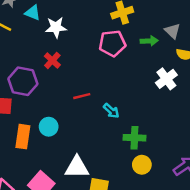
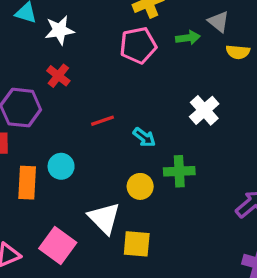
white cross: (166, 79) -> (204, 110), moved
yellow circle: (142, 165) -> (140, 186), moved
white triangle: (77, 167) -> (104, 218), turned 50

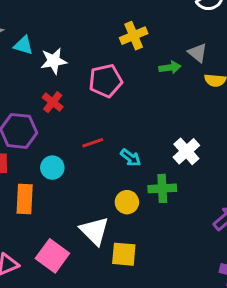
pink pentagon: (138, 45) -> (106, 81), moved
white cross: (204, 110) -> (186, 151), moved
cyan circle: (61, 166) -> (52, 168), moved

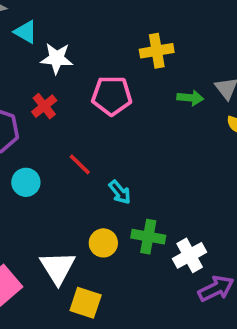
red line: (93, 143) -> (80, 164), turned 50
white cross: (186, 151) -> (190, 255), moved

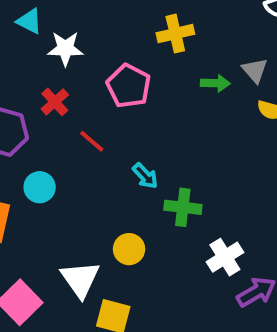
pink pentagon: (112, 96) -> (129, 86), turned 30
red line: (80, 164) -> (92, 141), moved
cyan arrow: (120, 192) -> (145, 176), moved
green cross: (148, 237) -> (183, 207), moved

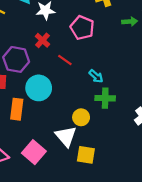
cyan circle: (40, 187) -> (39, 88), size x1.5
green cross: (183, 207) -> (105, 98), moved
yellow circle: (129, 249) -> (81, 117), moved

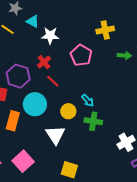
red line: (65, 60) -> (53, 81), moved
yellow circle: (81, 117) -> (68, 111), moved
white triangle: (66, 136) -> (55, 135), moved

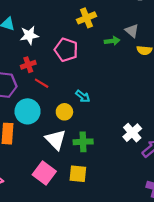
red cross: (44, 62) -> (28, 65), turned 32
green cross: (93, 121) -> (83, 142), moved
pink square: (23, 161) -> (44, 173), moved

